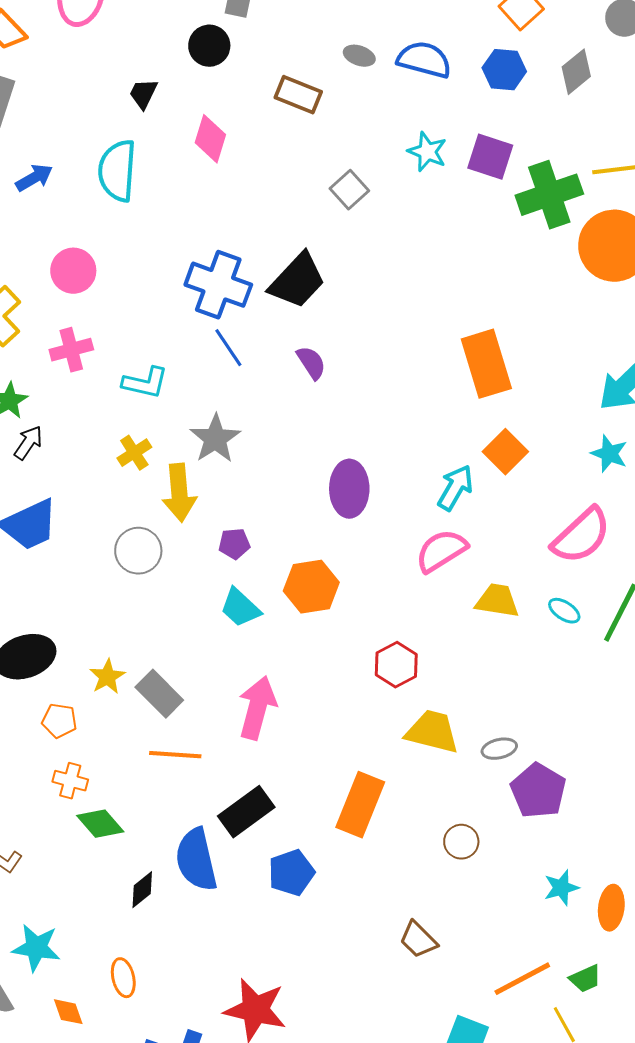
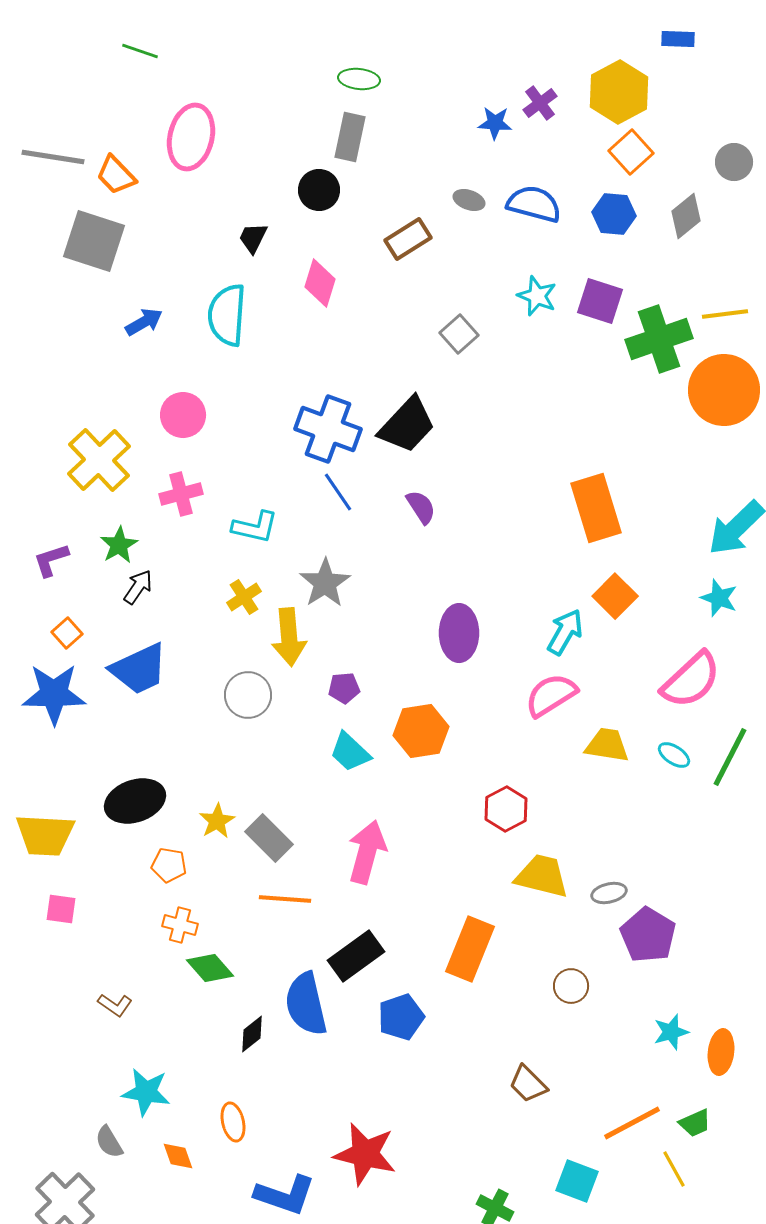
brown rectangle: (298, 95) -> (408, 239), turned -54

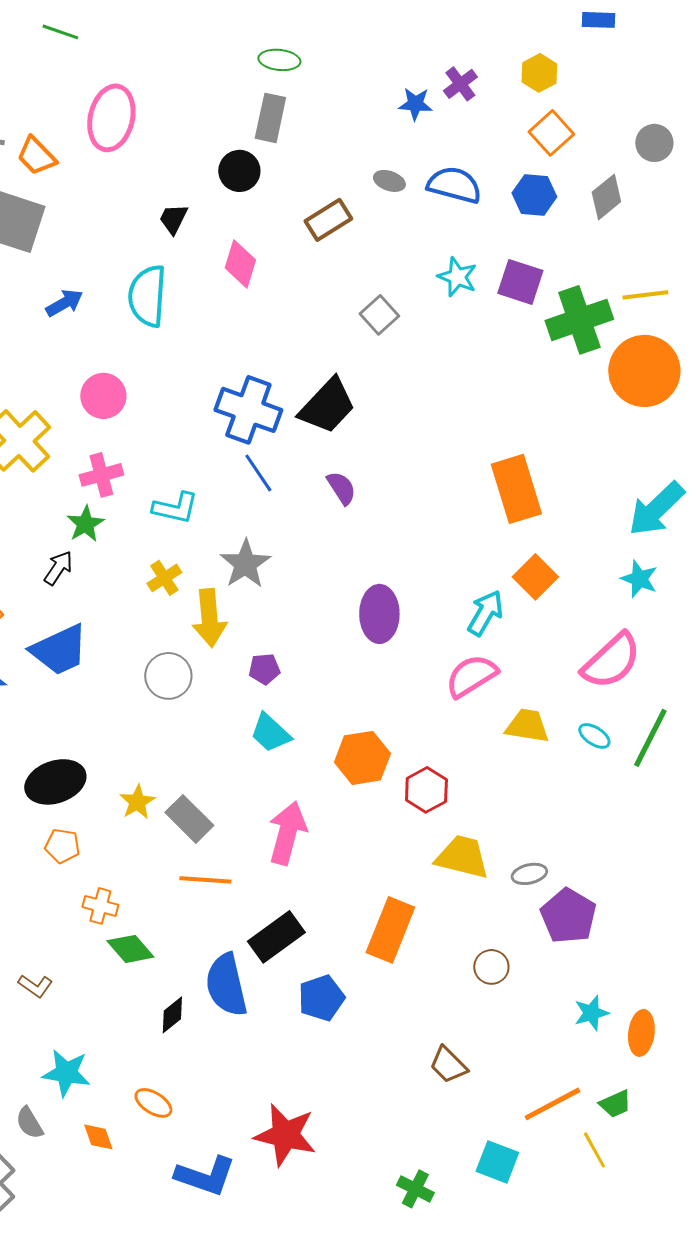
yellow hexagon: (619, 92) -> (539, 73), size x0.6
green star: (119, 545) -> (85, 524), moved
orange hexagon: (421, 731) -> (362, 758), moved
orange pentagon: (169, 865) -> (62, 846), moved
orange ellipse: (233, 1122) -> (153, 1103), turned -45

